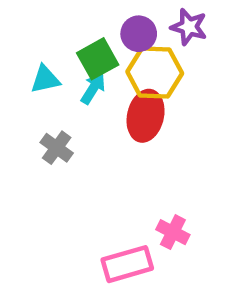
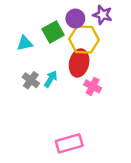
cyan arrow: (93, 88) -> (51, 79), moved
pink cross: (173, 232) -> (93, 86), moved

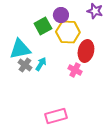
purple star: (103, 15) -> (95, 11), moved
cyan triangle: (25, 43) -> (20, 49), moved, size x1.6
red ellipse: (79, 63) -> (86, 51), moved

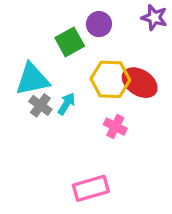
yellow hexagon: (68, 32) -> (110, 79), moved
red ellipse: (86, 51) -> (140, 83), turned -70
pink cross: (75, 70) -> (115, 127), moved

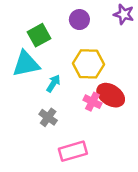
green square: (70, 42) -> (39, 35), moved
red ellipse: (140, 83) -> (111, 95), moved
gray cross: (40, 105) -> (48, 117), moved

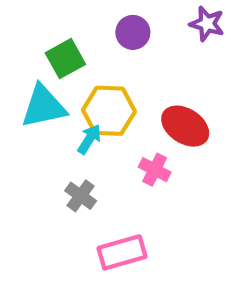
yellow hexagon: (89, 64) -> (109, 111), moved
red ellipse: (111, 95) -> (185, 126), moved

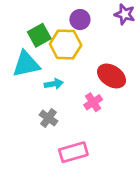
yellow hexagon: (109, 111) -> (66, 44), moved
cyan arrow: (89, 139) -> (54, 84), turned 48
pink cross: (155, 170) -> (93, 102), turned 30

